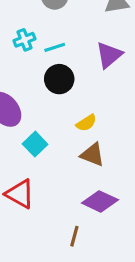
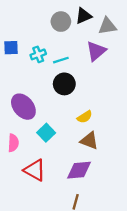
purple triangle: (109, 55) -> (96, 51), moved
purple diamond: (100, 201) -> (79, 170), moved, turned -30

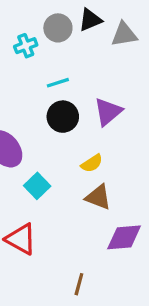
purple triangle: (96, 51) -> (108, 112), moved
cyan cross: (38, 54) -> (26, 46), moved
purple diamond: (79, 170) -> (124, 237), moved

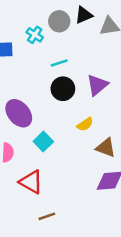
cyan cross: (26, 46) -> (35, 35), turned -35
brown triangle: (98, 197) -> (106, 148), moved
brown line: (79, 284) -> (47, 216), moved, turned 56

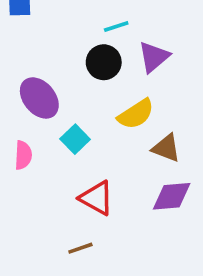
cyan line: (59, 63) -> (116, 26), moved
yellow semicircle: (85, 124) -> (136, 114), size x1.5
red triangle: (31, 182) -> (97, 198), moved

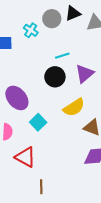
red triangle: (97, 198) -> (25, 157), moved
brown line: (80, 248) -> (41, 187), turned -72

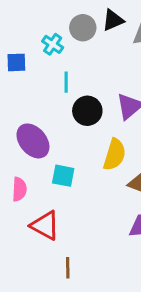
cyan line: (62, 56) -> (66, 82), moved, turned -72
yellow semicircle: (74, 107) -> (115, 155), turned -40
cyan square: (38, 122) -> (63, 176), turned -35

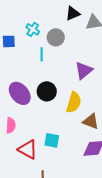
gray circle: (83, 28) -> (56, 37), moved
black circle: (87, 111) -> (47, 91), moved
cyan square: (63, 176) -> (52, 140), moved

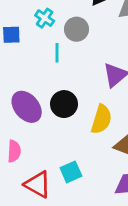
cyan square: (52, 140) -> (71, 172), turned -35

